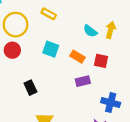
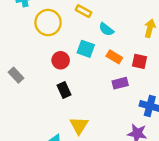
cyan semicircle: (90, 31) -> (106, 29), moved
red circle: (12, 50) -> (61, 60), moved

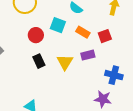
red square: (140, 61) -> (105, 36), turned -32
yellow triangle: (79, 125) -> (65, 62), moved

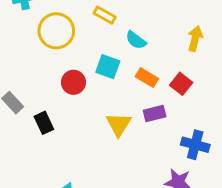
red square: (105, 36) -> (181, 84), turned -32
black rectangle: (39, 61) -> (44, 123), moved

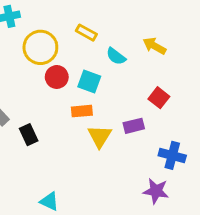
yellow arrow: (195, 39) -> (154, 46), moved, turned -75
orange rectangle: (147, 78) -> (82, 111), moved, turned -36
red circle: (73, 82) -> (57, 77), moved

